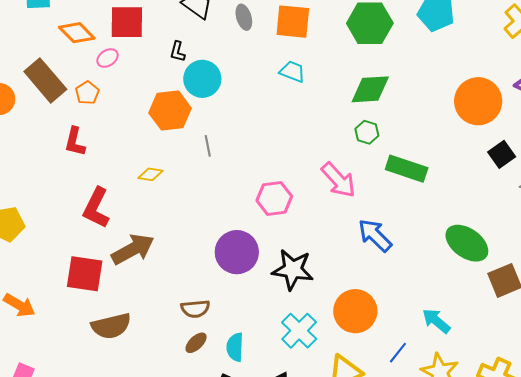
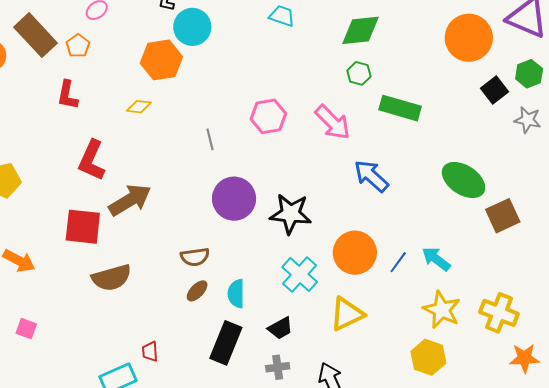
gray line: (208, 146) -> (210, 139), moved
yellow diamond: (150, 174) -> (139, 107), moved
pink hexagon: (274, 198) -> (268, 116), moved
blue line: (398, 353) -> (398, 262), moved

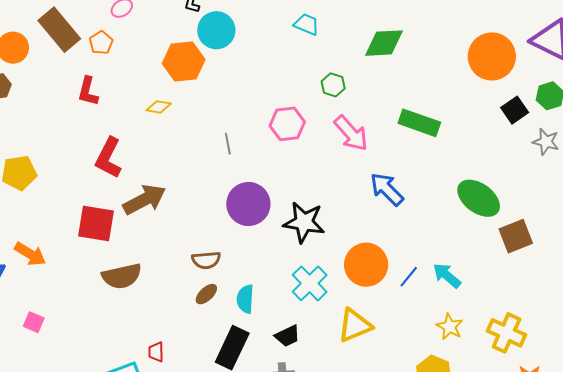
green hexagon: (359, 73) -> (333, 85), moved
yellow star: (442, 310) -> (450, 327), size x0.7

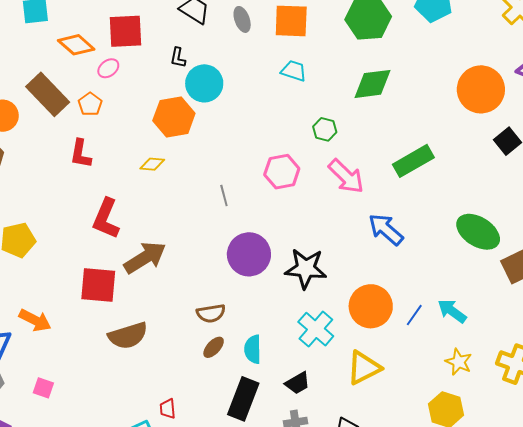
green rectangle: (419, 123) -> (413, 161), turned -45

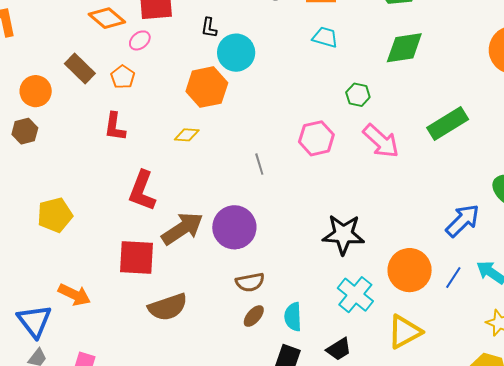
brown rectangle: (48, 94) -> (80, 68), size x0.7
blue arrow: (386, 229) -> (463, 221), moved, turned 96
purple circle: (249, 254) -> (234, 227), moved

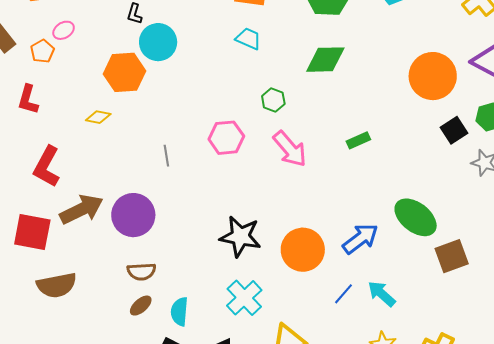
pink ellipse: (140, 40) -> (64, 30), moved
green rectangle: (448, 123) -> (358, 140), size x0.6
orange circle: (410, 270) -> (303, 250), moved

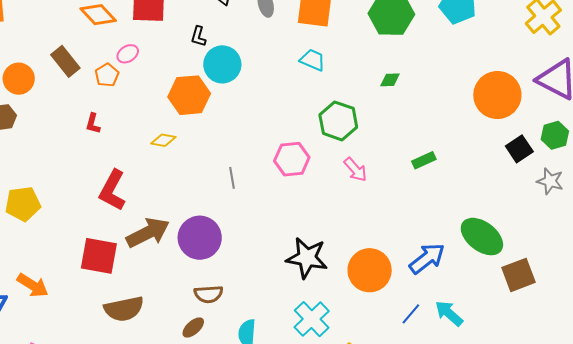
green diamond: (325, 60) -> (390, 80), size x0.5
red L-shape: (28, 100) -> (93, 124), size x0.7
green hexagon: (273, 100) -> (338, 121), size x1.6
pink arrow: (290, 149) -> (355, 170), size x0.7
brown ellipse: (141, 306) -> (193, 328), moved

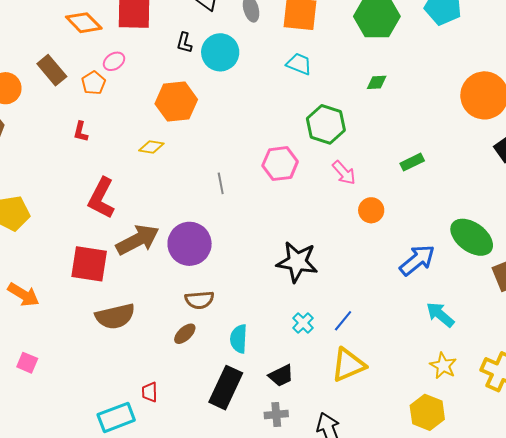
cyan circle: (222, 64) -> (220, 52), moved
orange circle: (370, 270) -> (371, 210), moved, size x0.6
blue line: (411, 314) -> (343, 321), moved
cyan cross: (312, 319) -> (303, 323), size x0.6

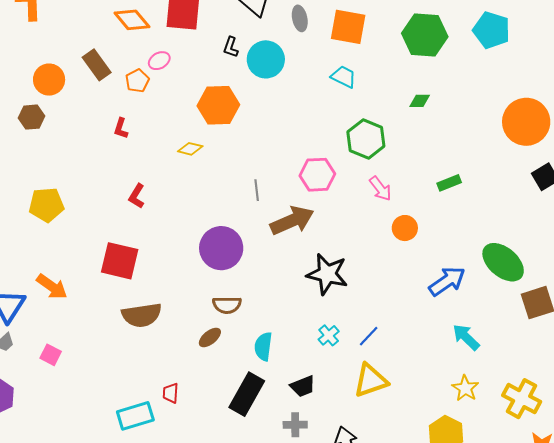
red L-shape: (101, 198) -> (137, 196), size x0.6
brown arrow: (138, 240) -> (292, 221), moved

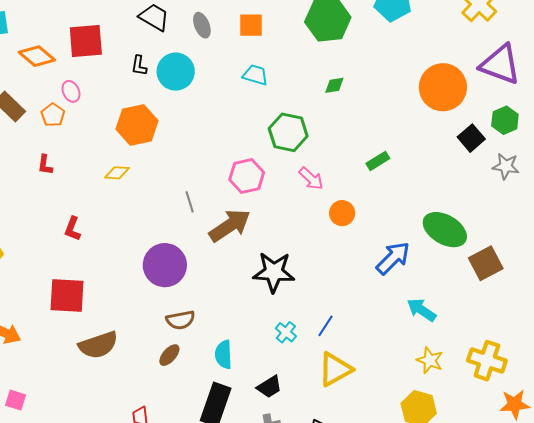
orange square: (348, 27) -> (251, 25), size x0.7
pink ellipse: (159, 61) -> (71, 91), turned -75

